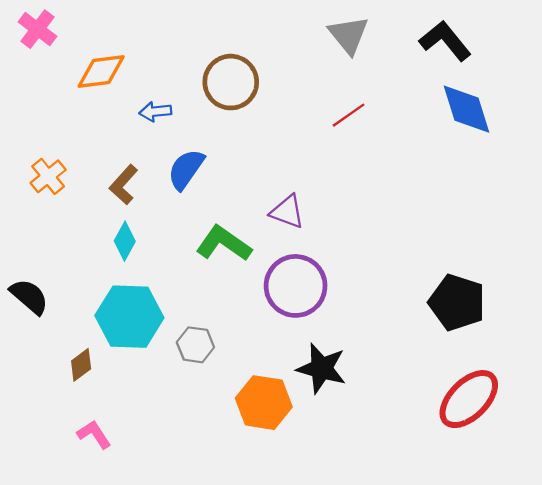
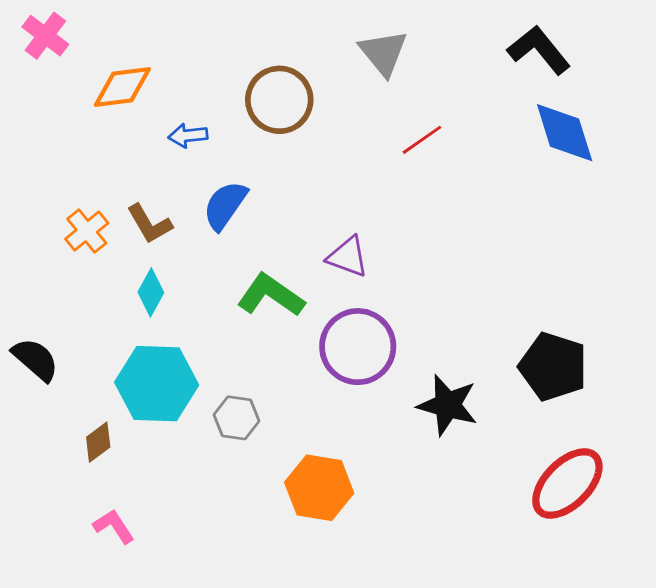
gray triangle: (349, 35) -> (383, 53), moved
orange cross: (48, 176) -> (87, 231), moved
brown L-shape: (124, 185) -> (149, 224), turned -72
black star: (321, 368) -> (448, 405), moved

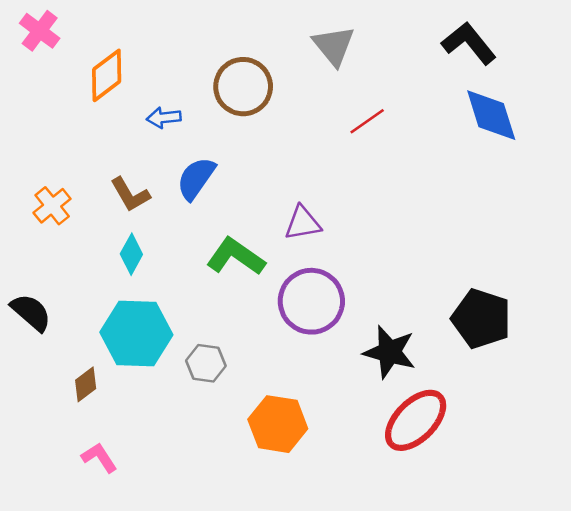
orange diamond: (122, 87) -> (107, 75), turned -30
orange cross: (87, 231) -> (52, 206), moved
purple triangle: (348, 257) -> (303, 223), turned -30
red ellipse: (567, 483) -> (416, 420), moved

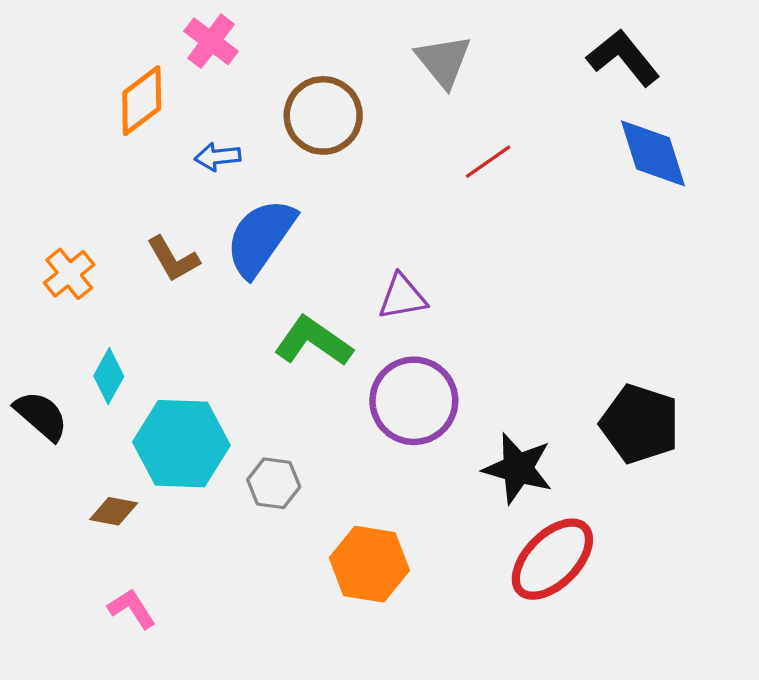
pink cross: (40, 31) -> (211, 41), moved
blue semicircle: (196, 178) -> (260, 238), size x1.4
cyan diamond: (131, 254) -> (109, 376), moved
brown diamond: (86, 384) -> (114, 511), turned 48

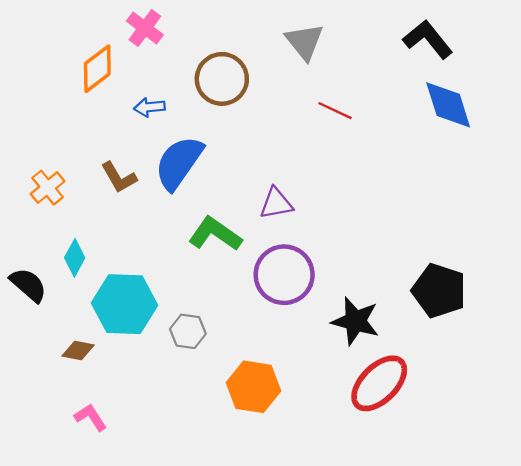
red line: (488, 162) -> (335, 111), turned 60

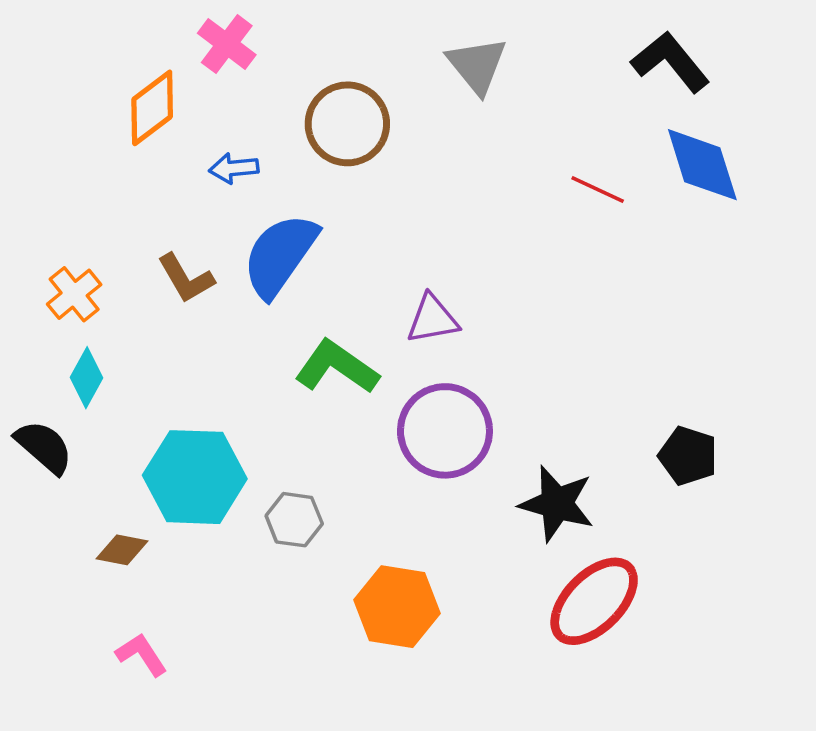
red line: (335, 111) -> (598, 190), moved
cyan diamond: (75, 258) -> (87, 378), moved
black pentagon: (439, 291) -> (688, 456), size x0.7

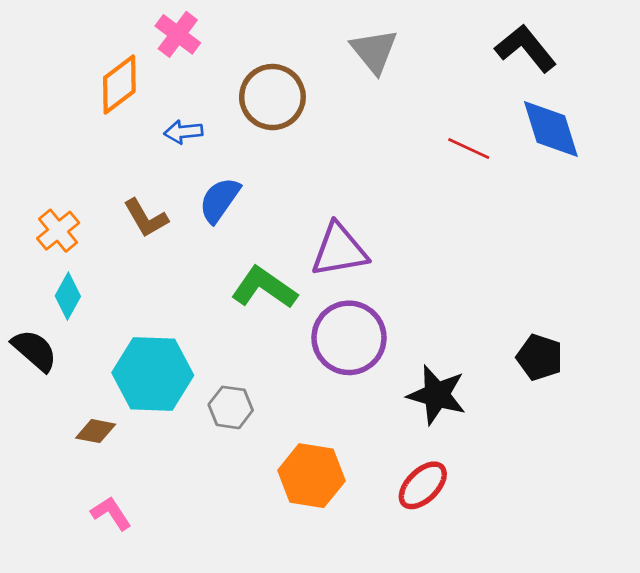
blue semicircle: (280, 255) -> (220, 200), size x0.7
purple triangle: (433, 319) -> (339, 250), size x1.4
red ellipse: (594, 601) -> (423, 485), moved, size x0.7

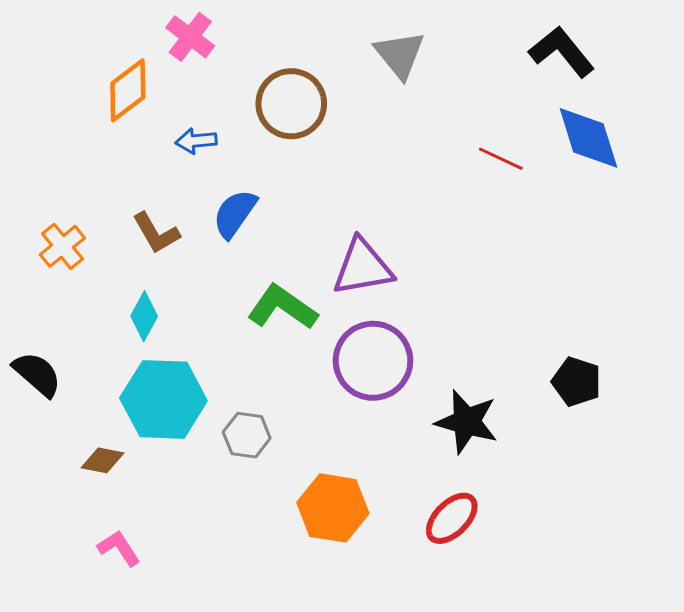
cyan diamond: (68, 296) -> (144, 316), moved

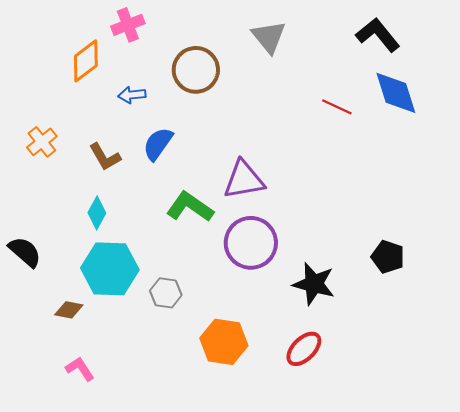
pink cross: (190, 37) -> (128, 25), turned 32
orange cross: (62, 246) -> (42, 142), moved

